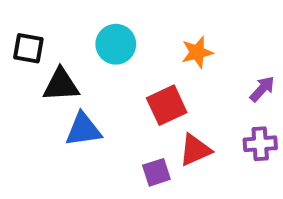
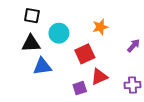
cyan circle: (116, 44) -> (59, 33), moved
black square: (28, 48) -> (32, 16), moved
purple cross: (260, 144) -> (132, 85), moved

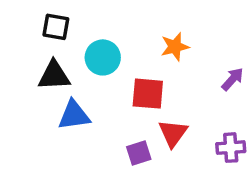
red square: (85, 54) -> (148, 94), turned 30
red triangle: (99, 77) -> (173, 133), turned -30

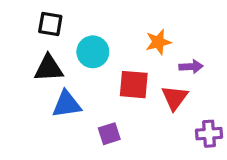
purple arrow: (233, 79) -> (191, 67), moved, turned 45
red triangle: (173, 133) -> (175, 98), moved
purple square: (139, 153) -> (109, 134), moved

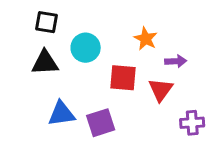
orange star: (158, 42) -> (146, 39), turned -30
blue triangle: (67, 104) -> (62, 114), moved
purple square: (109, 134) -> (101, 123), size x1.4

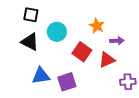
black triangle: (45, 63) -> (30, 42), turned 30
red square: (123, 78) -> (82, 52), turned 30
red triangle: (161, 90) -> (107, 60), turned 30

